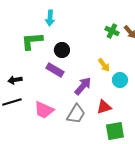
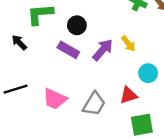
black arrow: (15, 80) -> (19, 42), moved, turned 56
cyan circle: (120, 80) -> (148, 73), moved
purple arrow: (83, 86) -> (103, 50), moved

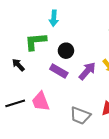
pink trapezoid: (55, 99) -> (41, 101), moved, turned 45
gray trapezoid: (94, 104) -> (80, 116), turned 80

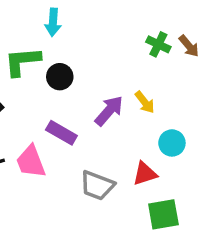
black circle: (66, 51) -> (60, 77), moved
purple rectangle: (59, 71) -> (61, 133), moved

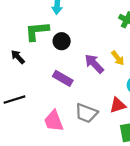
purple arrow: (109, 111) -> (94, 64), turned -85
pink trapezoid: (31, 162) -> (54, 121), moved

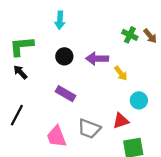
green L-shape: (37, 31) -> (21, 46), moved
purple arrow: (94, 64) -> (97, 59), moved, turned -45
black line: (14, 100) -> (17, 115), turned -45

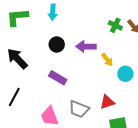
green L-shape: (21, 46) -> (17, 17), moved
black arrow: (20, 72) -> (17, 59), size x1.6
cyan circle: (139, 100) -> (125, 74), moved

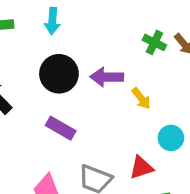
black circle: (57, 44) -> (59, 74), size x1.5
cyan circle: (125, 74) -> (171, 138), moved

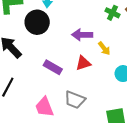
black circle: (59, 74) -> (37, 22), moved
red triangle: (141, 168) -> (83, 63), moved

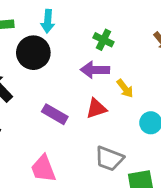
green cross: (113, 13) -> (103, 40), moved
gray trapezoid: (75, 100) -> (109, 159), moved

